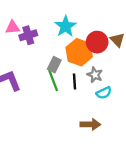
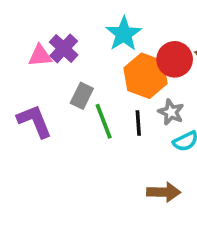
pink triangle: (13, 27) -> (40, 56), moved
purple cross: (28, 35) -> (64, 48), turned -30
gray rectangle: (54, 65) -> (82, 96), moved

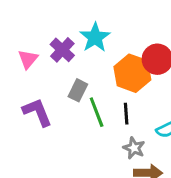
cyan star: (124, 34) -> (95, 37), moved
pink triangle: (40, 56) -> (28, 59), moved, turned -45
gray star: (171, 112) -> (134, 148), moved

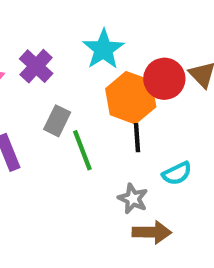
cyan star: (95, 37) -> (103, 49), moved
black line: (126, 114) -> (137, 138), moved

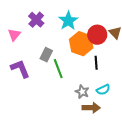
purple cross: (36, 66) -> (36, 20), moved
black line: (137, 138) -> (96, 63), moved
cyan semicircle: (177, 173) -> (103, 90), moved

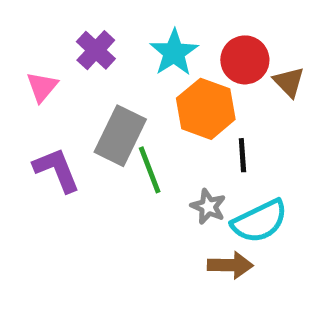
red circle: (97, 35) -> (245, 60), moved
gray rectangle: (46, 55) -> (120, 136), size x1.6
cyan semicircle: (103, 90) -> (260, 221), size x1.6
gray star: (82, 92) -> (208, 207), moved

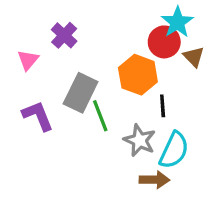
cyan star: (174, 53) -> (177, 22), moved
gray star: (208, 207) -> (140, 140), size x1.4
cyan semicircle: (260, 221) -> (174, 150), turned -39

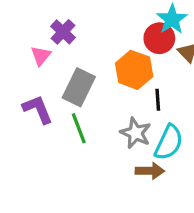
pink triangle: (28, 60) -> (41, 56), moved
green line: (100, 116) -> (79, 128), moved

